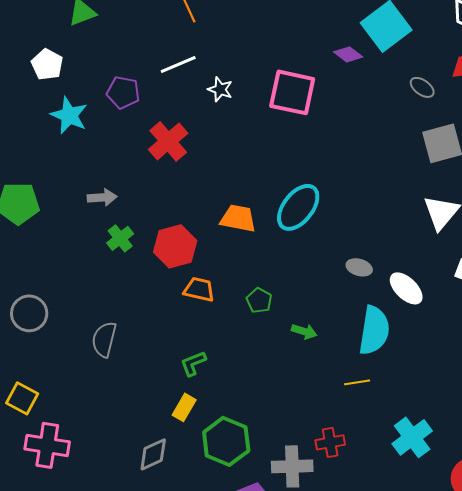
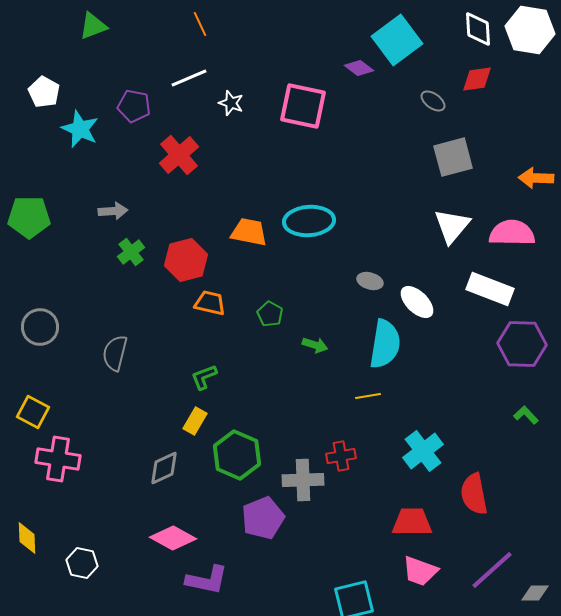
white pentagon: (47, 64) -> (44, 92), moved
cyan ellipse: (298, 207) -> (309, 221), turned 48

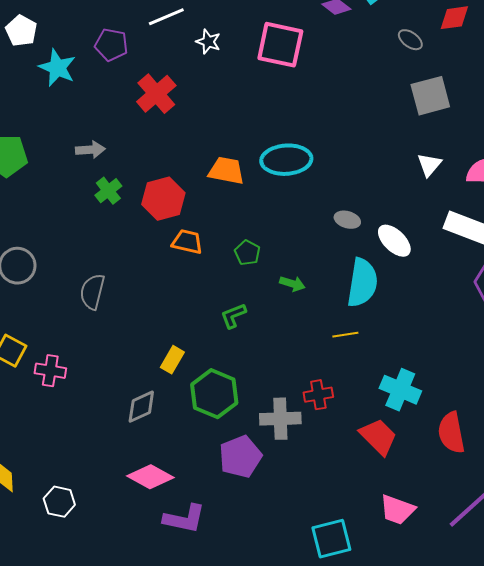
white triangle: (452, 226) -> (429, 165), size x0.7
green L-shape: (204, 377) -> (233, 316), moved
cyan cross: (423, 451) -> (400, 390), turned -30
pink cross: (58, 459) -> (50, 371), moved, size x0.7
red trapezoid: (412, 522) -> (378, 437), moved, turned 45

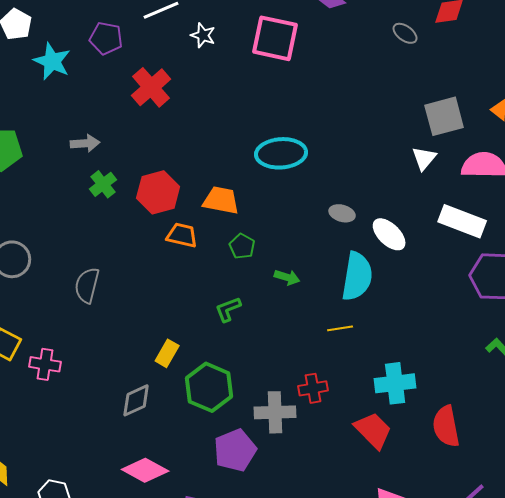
gray square: (430, 96) -> (444, 116), moved
orange trapezoid: (226, 171) -> (221, 200), moved
cyan cross: (400, 390) -> (395, 383), turned -30

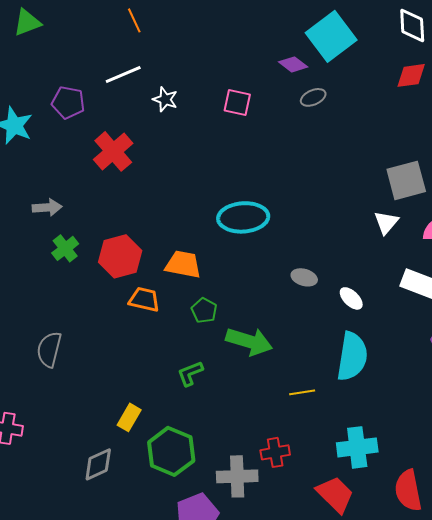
gray ellipse: (405, 33) -> (313, 97), moved, turned -60
pink square: (275, 38) -> (237, 102), size x0.6
white ellipse: (389, 234) -> (351, 298), size x0.7
cyan semicircle: (357, 276) -> (352, 356), moved
green arrow: (287, 277) -> (249, 341), size x1.8

